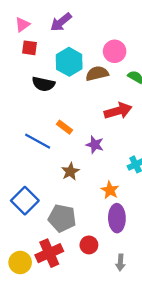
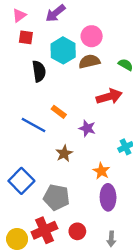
pink circle: (115, 51) -> (92, 36), moved
black semicircle: (43, 84) -> (39, 71), turned -110
red circle: (89, 245) -> (77, 231), moved

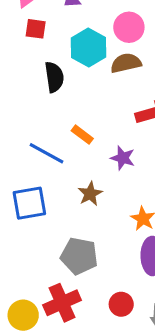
blue square: (21, 181) -> (29, 203), moved, turned 35
red circle: (77, 231) -> (121, 304), moved

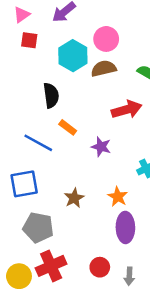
black semicircle: (54, 77) -> (51, 95), moved
brown star: (90, 194) -> (74, 198), moved
gray pentagon: (79, 256) -> (38, 227), moved

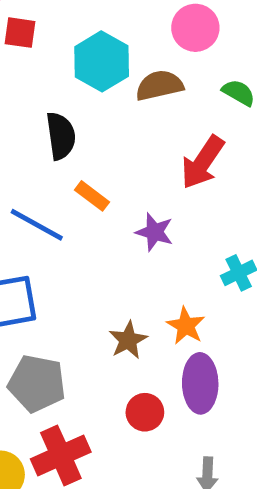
pink circle: (106, 39) -> (195, 28), moved
red arrow: (127, 109) -> (203, 162), turned 140
brown star: (74, 198) -> (128, 340), moved
red circle: (100, 267) -> (145, 412), moved

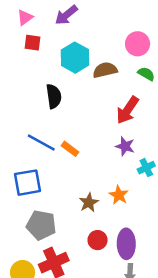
pink circle: (195, 28) -> (138, 44), moved
orange rectangle: (92, 196) -> (70, 149), moved
purple star: (155, 232) -> (125, 146), moved
purple ellipse: (200, 383) -> (126, 244), moved

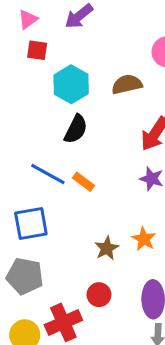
cyan hexagon: (75, 58) -> (71, 84), moved
black semicircle: (54, 96) -> (76, 129), moved, turned 35
gray pentagon: (41, 225) -> (25, 276), moved
red circle: (98, 240) -> (99, 295), moved

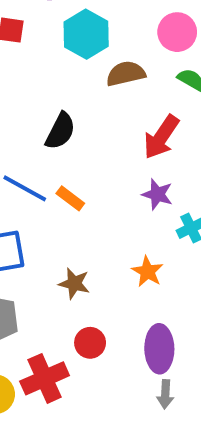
cyan hexagon: (71, 84) -> (86, 34), moved
brown star: (107, 248) -> (74, 283), moved, turned -30

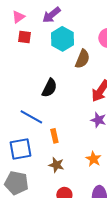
brown semicircle: (126, 74) -> (82, 59), turned 126
orange rectangle: (70, 198) -> (54, 136), moved, turned 40

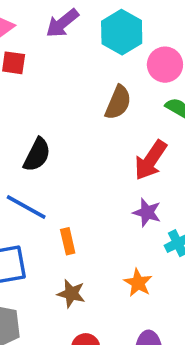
cyan hexagon: (62, 39) -> (122, 32), moved
black semicircle: (49, 88) -> (37, 155), moved

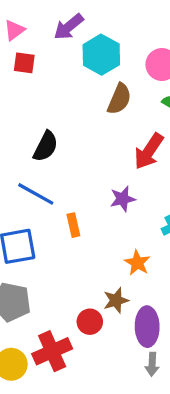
cyan hexagon: (122, 32) -> (101, 55), moved
purple star: (147, 212) -> (123, 199), moved, turned -30
brown star: (71, 294) -> (116, 300), moved, turned -30

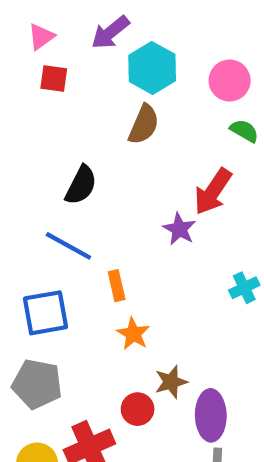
brown semicircle: (119, 99) -> (144, 124), moved
purple star: (123, 199) -> (179, 229), moved, turned -30
orange star: (137, 263) -> (133, 334), moved

